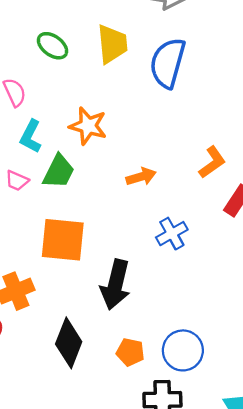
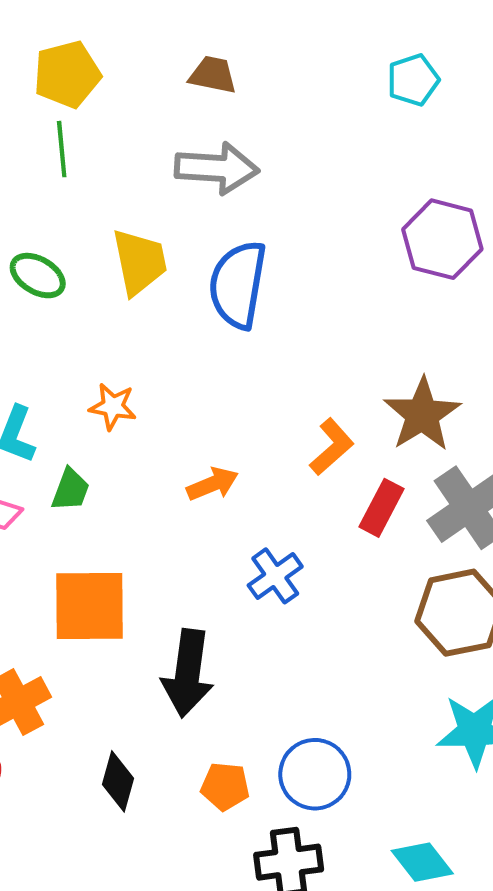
orange star: (88, 126) -> (113, 407), size x0.7
green trapezoid: (59, 171) -> (70, 490), size x0.7
black diamond: (69, 343) -> (118, 781), size x0.7

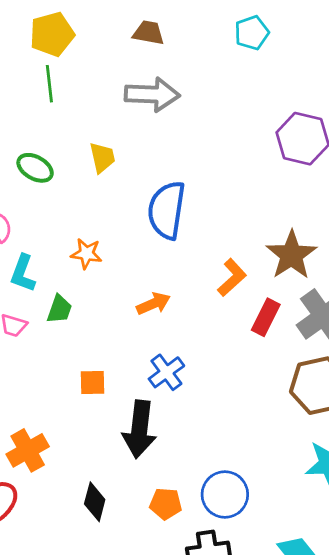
cyan pentagon: (413, 80) -> (252, 33), moved
yellow trapezoid: (140, 262) -> (102, 157), size x0.7
blue semicircle: (238, 285) -> (167, 210), moved
blue cross: (275, 576) -> (166, 372), moved
orange square: (90, 606) -> (92, 382), moved, size x0.5

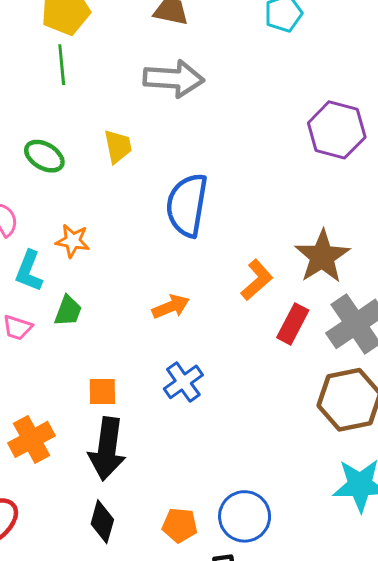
orange star: (86, 254) -> (73, 241), moved
black arrow: (139, 429) -> (107, 449), moved
orange cross: (28, 450) -> (31, 439), moved

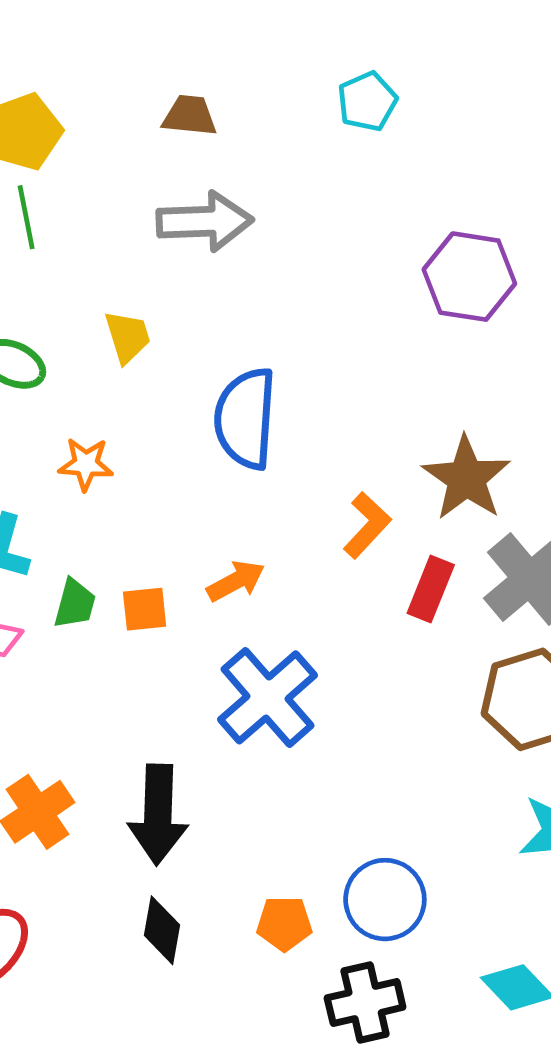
orange star: (73, 241) -> (86, 464), moved
blue cross: (183, 382) -> (267, 697), size x1.6
orange square: (102, 391) -> (145, 609), moved

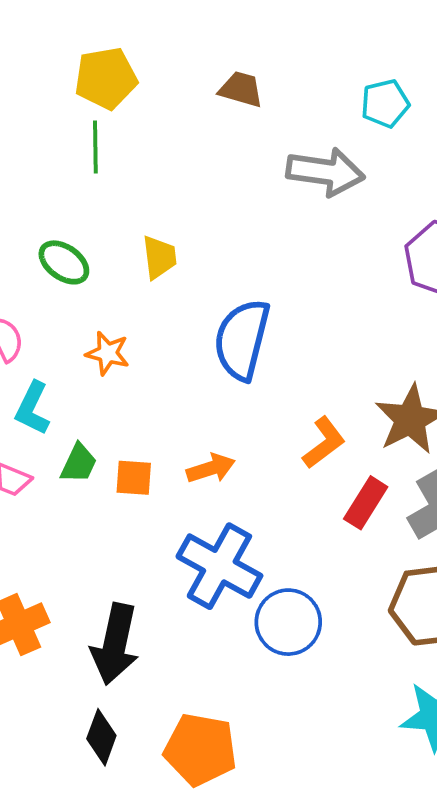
gray arrow: (205, 221) -> (325, 172), moved
blue cross: (267, 697) -> (219, 566), turned -30
blue circle: (385, 900) -> (288, 622), moved
orange pentagon: (284, 924) -> (200, 749), size x1.6

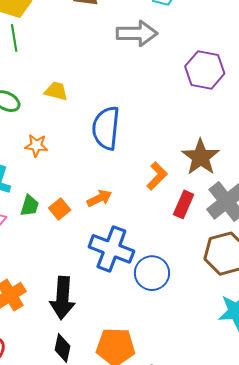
yellow trapezoid: (159, 257) -> (56, 91), turned -60
orange square: (134, 478) -> (60, 209), turned -35

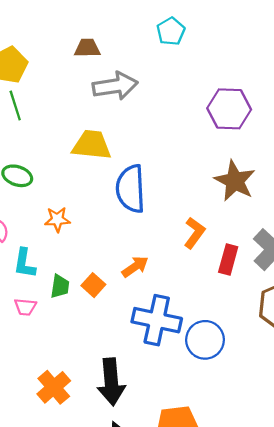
gray arrow: (137, 33) -> (115, 86), moved
yellow trapezoid: (56, 91) -> (92, 145), moved, size x1.5
brown star: (201, 157) -> (235, 181), moved

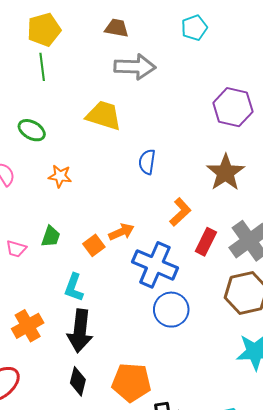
blue semicircle: (131, 189) -> (147, 162), moved, size x0.6
cyan L-shape: (24, 263) -> (74, 287), moved
orange square: (93, 285) -> (94, 245), moved
blue cross: (157, 320) -> (155, 265), moved

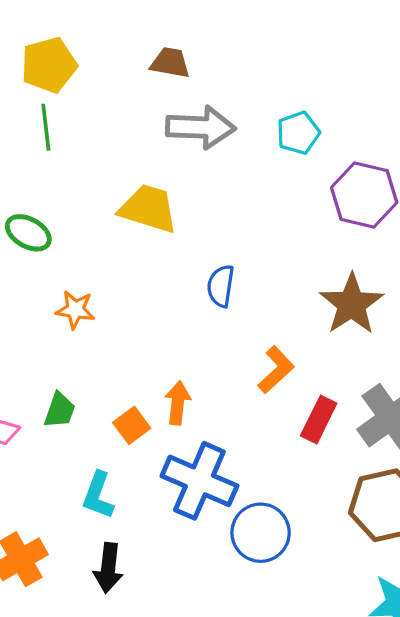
cyan pentagon: (194, 28) -> (298, 133), moved
orange arrow: (121, 232) -> (178, 403), turned -60
blue cross: (155, 265) -> (199, 481), moved
black arrow: (80, 331) -> (108, 568), size x0.7

